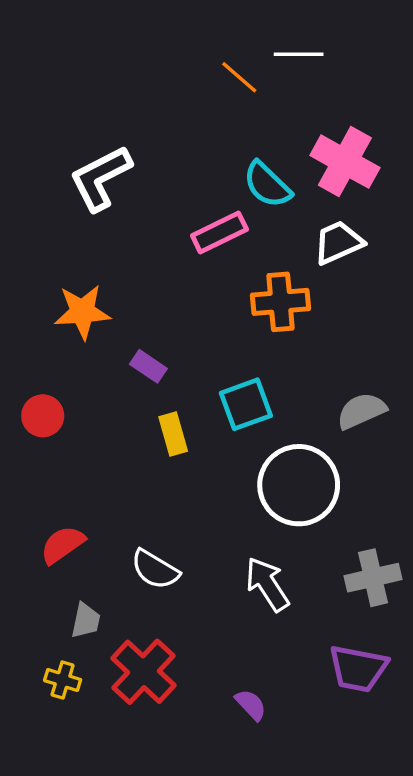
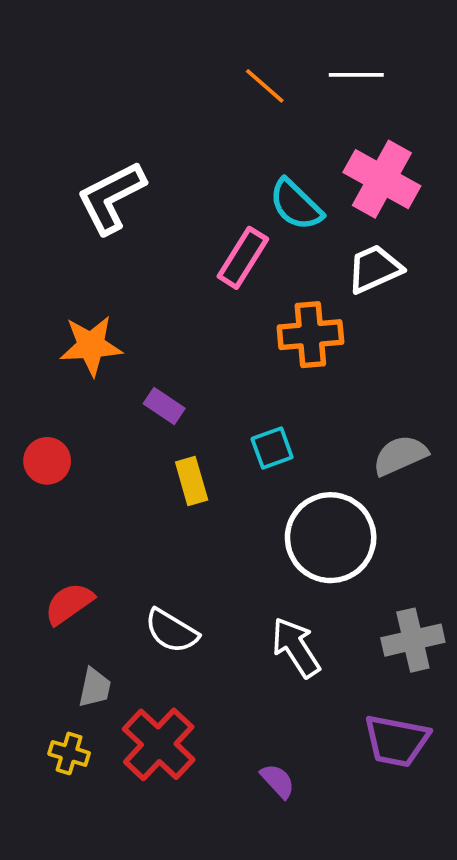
white line: (299, 54) -> (356, 75), moved
pink rectangle: (219, 233) -> (243, 258), turned -32
cyan square: (246, 404) -> (272, 448), size x0.7

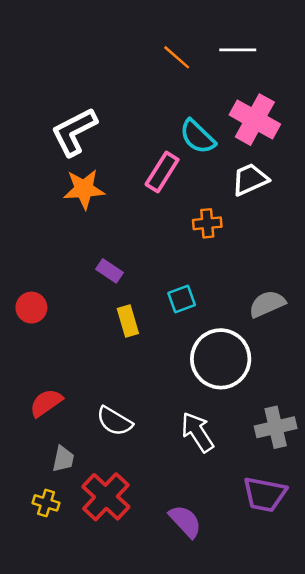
orange cross: (310, 335) -> (207, 223), size x0.7
orange star: (91, 346) -> (84, 189), moved
purple semicircle: (278, 781) -> (185, 521), size x1.4

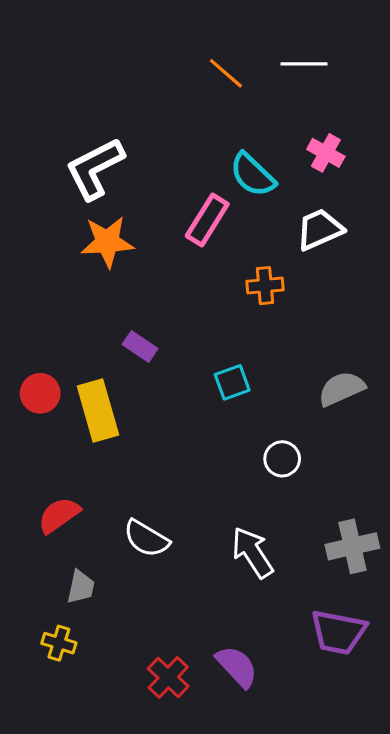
pink cross: (255, 120) -> (326, 153), size x0.6
yellow rectangle: (128, 321) -> (98, 410), moved, size x1.5
white circle: (221, 359) -> (282, 459), size x0.5
red cross: (106, 497) -> (168, 677), moved, size x0.7

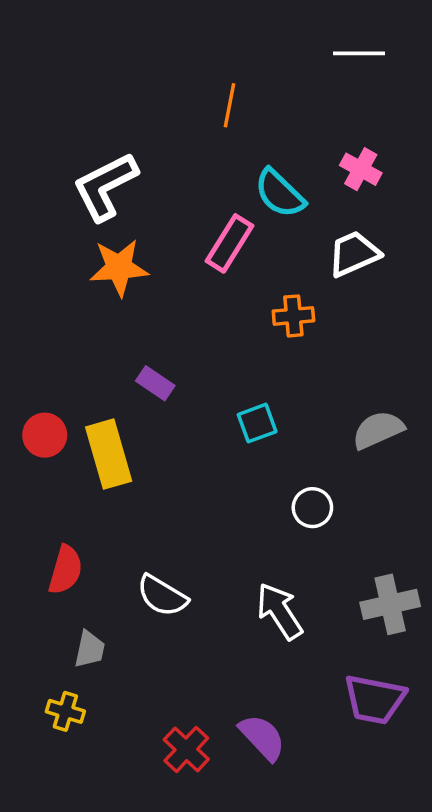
white line: (304, 64) -> (359, 53), moved
orange line: (226, 73) -> (230, 105), moved, turned 60
red semicircle: (59, 515) -> (65, 570), turned 141

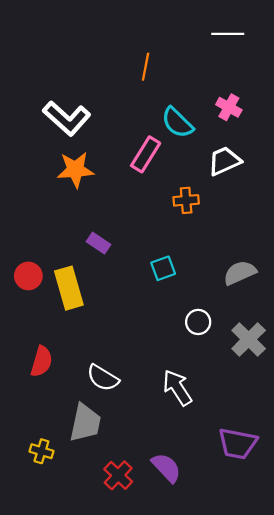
white L-shape: (105, 186) -> (67, 118), turned -111
gray cross: (390, 604) -> (249, 339), moved, turned -32
gray trapezoid: (90, 649) -> (85, 423), moved, size x1.6

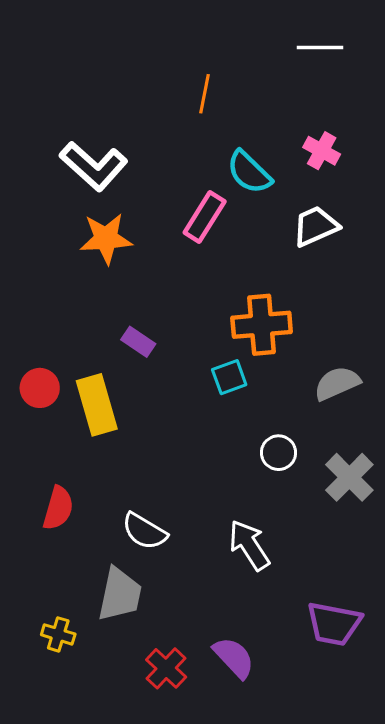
orange cross: (186, 200) -> (262, 325), moved, size x1.6

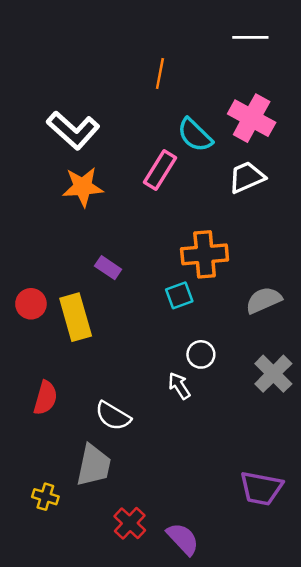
pink cross: (322, 151) -> (252, 118), size x1.6
white circle: (278, 453) -> (201, 354), moved
white arrow: (249, 545) -> (179, 386), moved, size x0.7
purple semicircle: (234, 658) -> (183, 539), moved

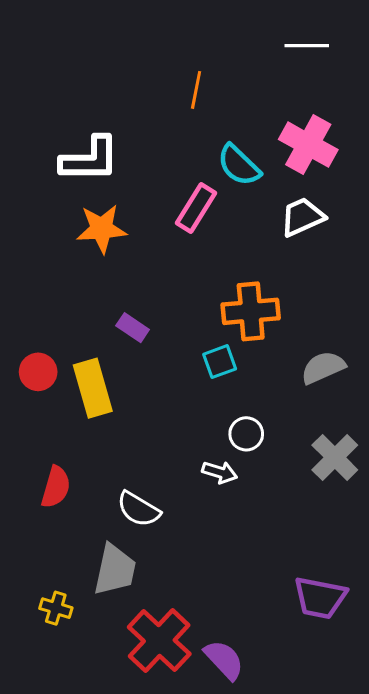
white L-shape: (73, 130) -> (90, 159), turned -42
white arrow: (179, 386) -> (220, 472), turned 140
red cross: (130, 523) -> (159, 641), size x1.6

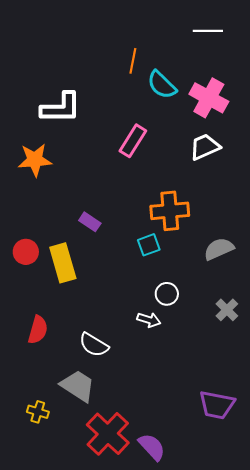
cyan semicircle: (239, 165) -> (162, 85), moved
orange star: (102, 229) -> (35, 160), moved
gray cross: (335, 457) -> (227, 310), size x0.7
gray trapezoid: (115, 570) -> (78, 386), turned -69

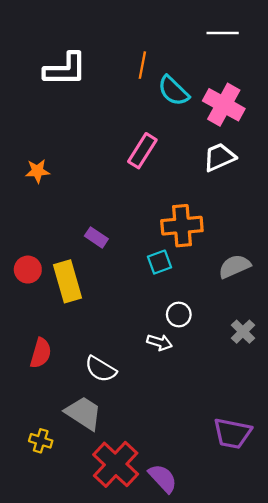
white L-shape: (61, 108) -> (65, 69), moved
orange star: (35, 160) -> (37, 171), size x0.7

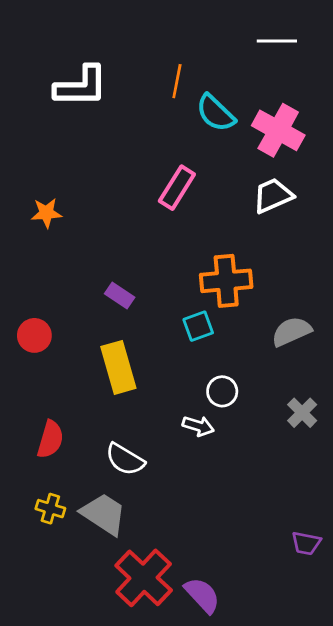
yellow rectangle: (67, 281) -> (118, 367), moved
purple trapezoid: (232, 433) -> (306, 543), moved, size x0.6
yellow cross: (41, 441) -> (50, 509), moved

